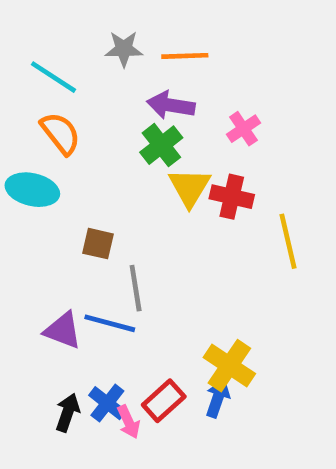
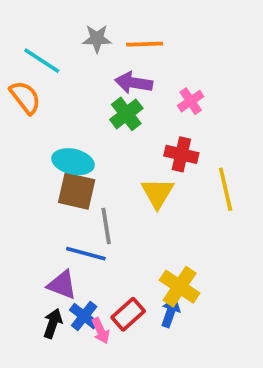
orange semicircle: (60, 133) -> (25, 97), moved
yellow triangle: (190, 187) -> (158, 193), moved
cyan ellipse: (32, 190) -> (73, 162), moved
brown square: (98, 244) -> (77, 191), size x1.5
purple triangle: (63, 330) -> (62, 285), moved

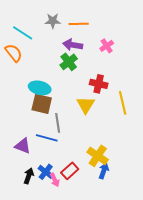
pink cross: (191, 101) -> (107, 46), moved
purple triangle: (62, 285) -> (23, 146), moved
blue arrow: (170, 312) -> (104, 171), moved

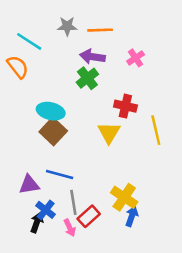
brown square: (42, 104) -> (53, 131), turned 30
gray line: (58, 123) -> (73, 202), moved
purple triangle: (23, 146) -> (29, 185), turned -30
blue cross: (46, 172) -> (46, 210), moved

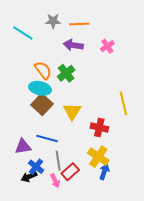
orange semicircle: (18, 67) -> (43, 70), moved
green cross: (87, 78) -> (66, 73), moved
red cross: (125, 106) -> (99, 127), moved
yellow triangle: (109, 133) -> (72, 111), moved
black arrow: (37, 223) -> (29, 177), turned -133

